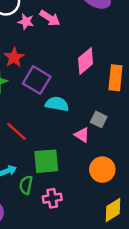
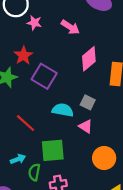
pink arrow: (50, 18) -> (70, 27), moved
cyan semicircle: (57, 104) -> (63, 110), moved
gray square: (99, 119) -> (88, 102), moved

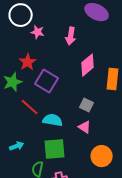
pink arrow: (70, 27) -> (71, 36), turned 66
cyan semicircle: (63, 110) -> (53, 120), moved
red line: (26, 123) -> (30, 107), moved
cyan arrow: (18, 159) -> (17, 146), moved

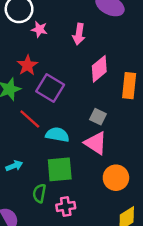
pink triangle: (85, 127) -> (96, 143), size x1.5

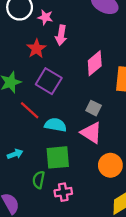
pink star: (39, 29) -> (45, 17), moved
pink arrow: (79, 34) -> (61, 35), moved
red star: (27, 65) -> (36, 49), moved

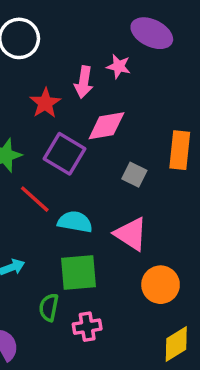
pink star: (45, 17) -> (119, 66), moved
pink diamond: (95, 63) -> (106, 126), moved, turned 30
gray square: (94, 108) -> (134, 175), moved

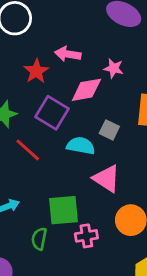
pink star: (119, 66) -> (114, 68), moved
pink arrow: (84, 82) -> (68, 54), turned 90
cyan semicircle: (75, 222) -> (81, 146), moved
pink cross: (87, 327) -> (86, 236), moved

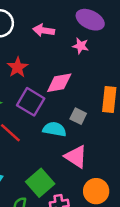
pink arrow: (68, 54) -> (44, 30), moved
pink star: (114, 68) -> (81, 46), moved
green square: (63, 210) -> (40, 183), turned -36

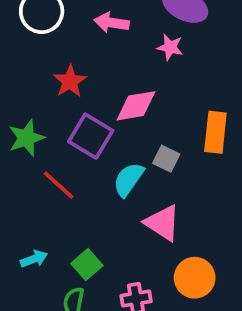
cyan semicircle: (54, 129) -> (128, 179), turned -65
green square: (40, 183) -> (87, 264), moved, size x0.7

